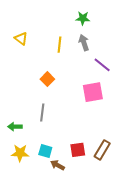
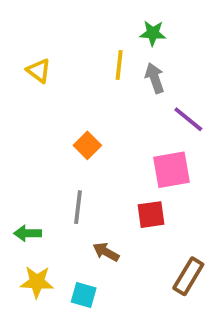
yellow line: (60, 45) -> (119, 65), moved
red square: (78, 150) -> (151, 215), moved
cyan square: (45, 151) -> (84, 295), moved
brown arrow: (57, 165) -> (106, 252), moved

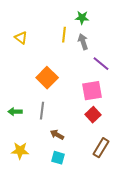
orange square: (87, 145) -> (47, 78), size x1.5
red square: (151, 215) -> (93, 115), moved, turned -35
green arrow: (28, 233) -> (15, 112), moved
cyan square: (84, 295) -> (58, 158), moved

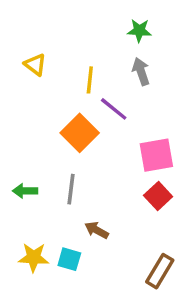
yellow line: (64, 35) -> (90, 80), moved
purple line: (101, 64) -> (114, 109), moved
brown rectangle: (101, 148) -> (160, 271), moved
cyan square: (58, 158) -> (69, 259), moved

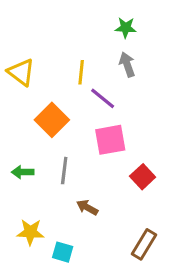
yellow triangle: (35, 65) -> (21, 72), moved, size x1.4
orange square: (80, 133) -> (52, 120), moved
pink square: (156, 155) -> (110, 140), moved
cyan square: (69, 259) -> (63, 252), moved

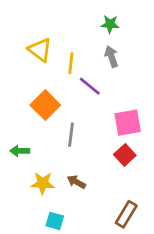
yellow triangle: (21, 72) -> (40, 50), moved
pink square: (110, 140) -> (128, 123), moved
gray line: (64, 171) -> (71, 135), moved
yellow star: (30, 232) -> (43, 183), moved

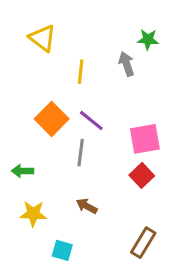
green star: (110, 24) -> (148, 39), moved
yellow triangle: (40, 50) -> (42, 38), moved
purple line: (90, 86) -> (91, 120), moved
yellow star: (43, 183) -> (33, 214), moved

